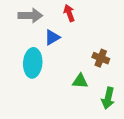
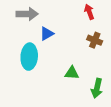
red arrow: (69, 13) -> (89, 12), moved
brown cross: (101, 58) -> (95, 40), moved

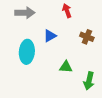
red arrow: (89, 12) -> (67, 11), moved
blue triangle: (47, 34) -> (50, 36), moved

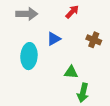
red arrow: (67, 11) -> (72, 12), turned 64
green arrow: (89, 81) -> (83, 93), moved

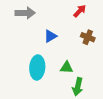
red arrow: (72, 12) -> (80, 11), moved
cyan ellipse: (29, 56) -> (37, 67), moved

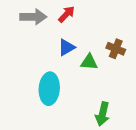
red arrow: (80, 11) -> (67, 14), moved
green triangle: (67, 67) -> (89, 62), moved

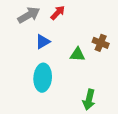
gray arrow: (33, 17) -> (29, 15), turned -30
blue triangle: (67, 47) -> (43, 42), moved

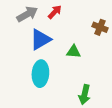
blue triangle: (43, 42) -> (40, 39), size x1.5
brown cross: (101, 43) -> (100, 27), moved

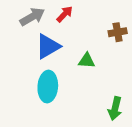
brown cross: (100, 27) -> (118, 32), turned -32
green arrow: (85, 95) -> (115, 109), moved

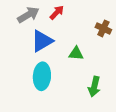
brown cross: (118, 32) -> (103, 28), turned 35
green arrow: (115, 109) -> (94, 87), moved

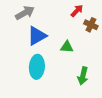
red arrow: (57, 13) -> (77, 11), moved

